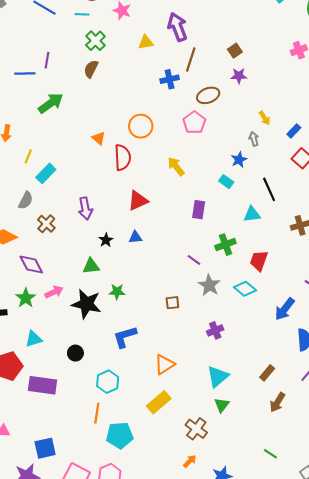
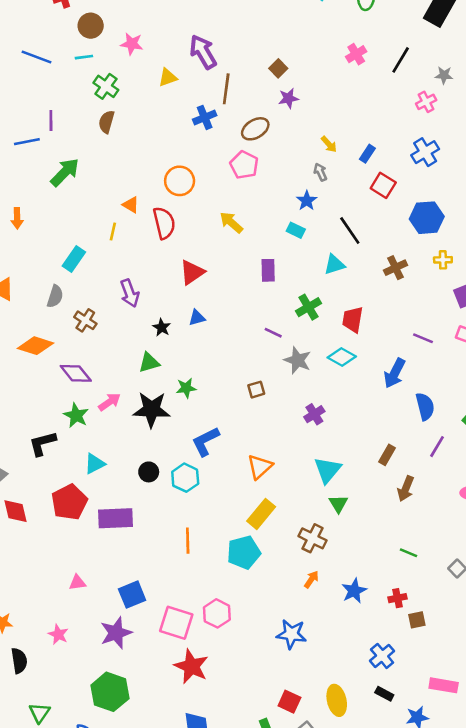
yellow line: (28, 156) -> (113, 231), moved
cyan hexagon: (108, 382) -> (185, 478), moved
cyan pentagon: (120, 435) -> (244, 552), moved

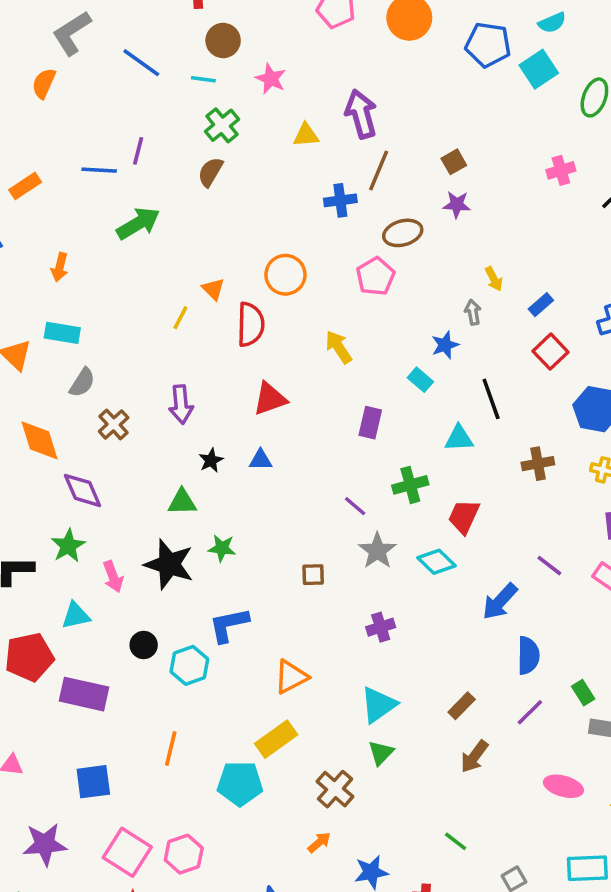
cyan rectangle: (74, 259) -> (62, 333), moved, turned 50
orange diamond: (36, 346) -> (39, 440), turned 40
pink arrow: (109, 402) -> (113, 577), moved, turned 90
blue square: (132, 595) -> (93, 782), moved

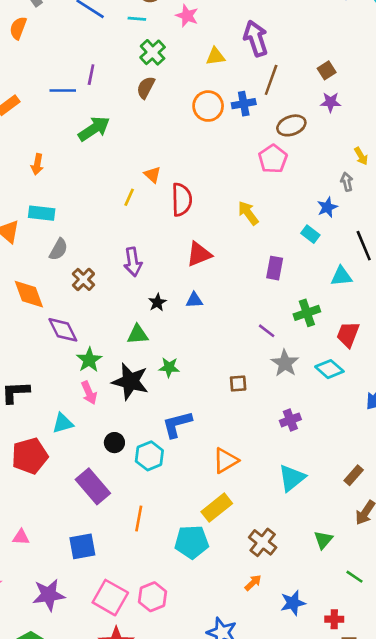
orange circle: (285, 275) -> (208, 106), moved
green star: (68, 546) -> (89, 360), moved
purple rectangle: (84, 694) -> (93, 486), moved, turned 40
green triangle: (381, 753) -> (323, 540), moved

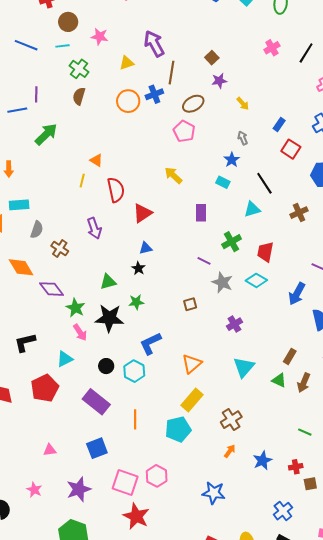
yellow arrow: (361, 156) -> (243, 104), moved
red semicircle: (182, 200) -> (116, 190), moved
black star: (157, 302) -> (138, 268), moved
green triangle: (323, 540) -> (279, 380), moved, turned -35
brown cross: (263, 542) -> (231, 420), turned 30

